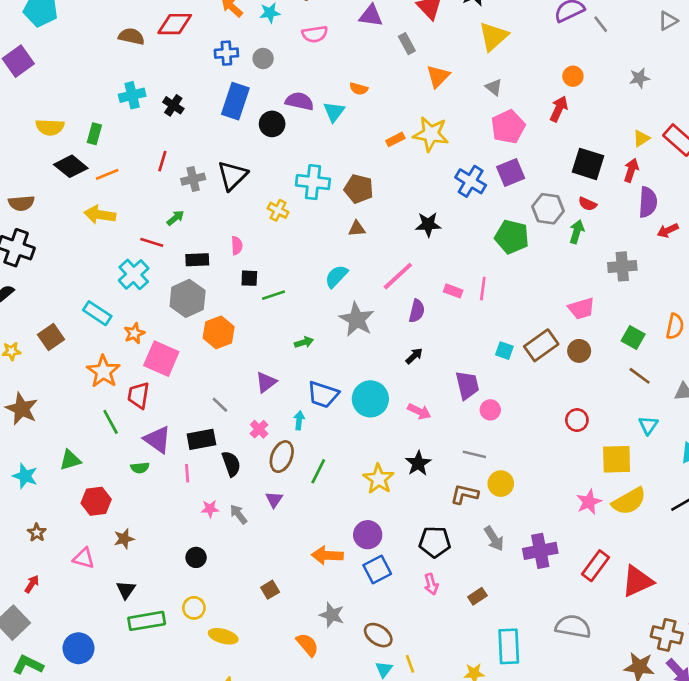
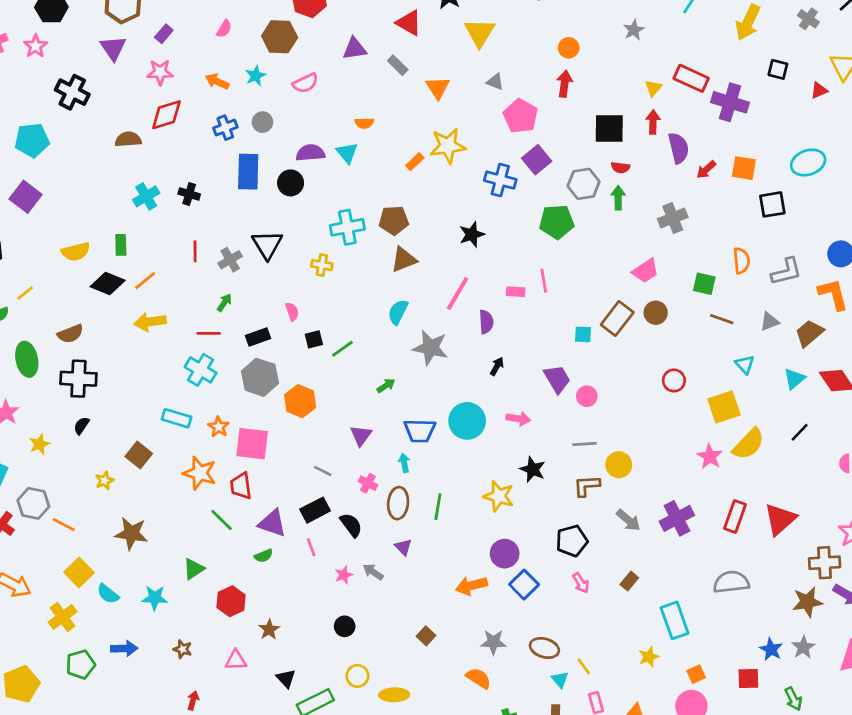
brown triangle: (357, 229) -> (404, 260), size x1.5

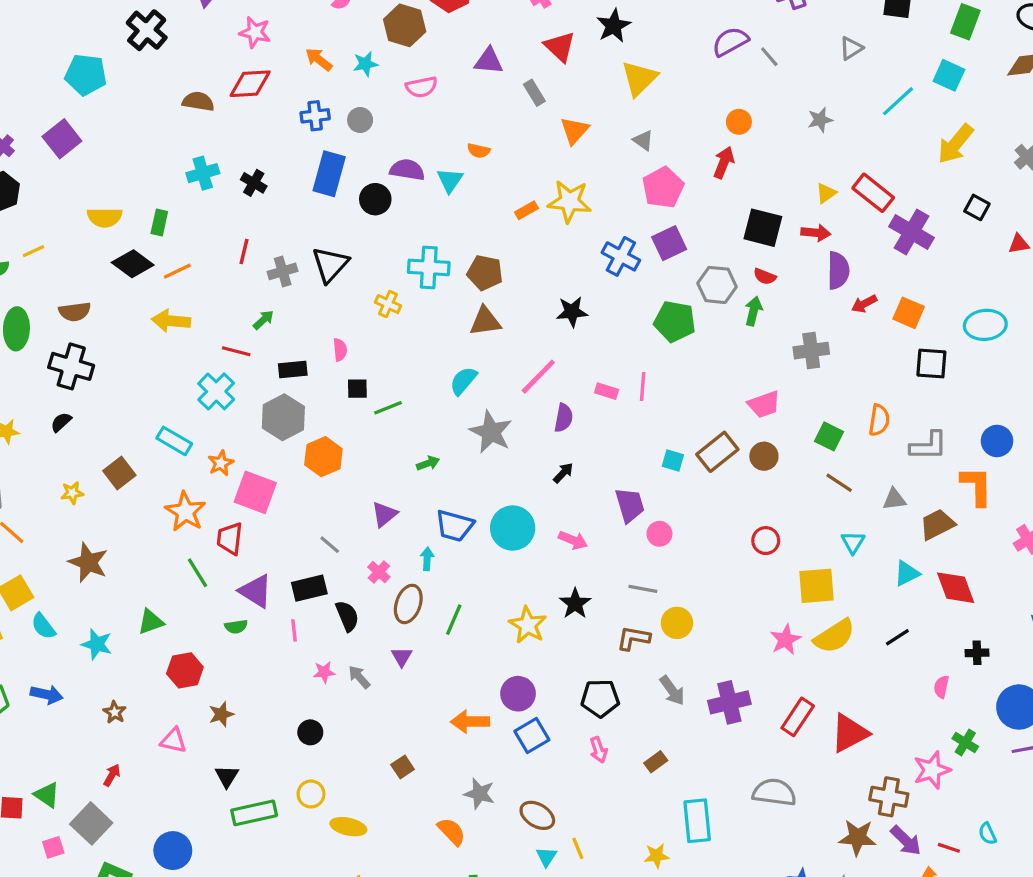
red arrow: (653, 122) -> (816, 233), turned 80

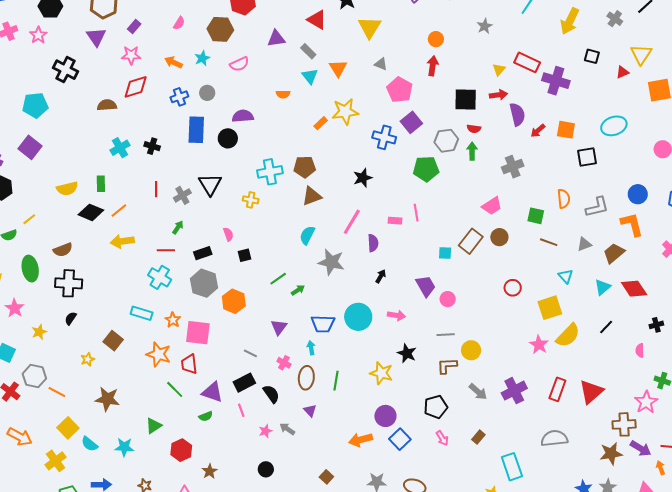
cyan triangle: (450, 180) -> (310, 76), moved
green line: (388, 408) -> (278, 279), moved

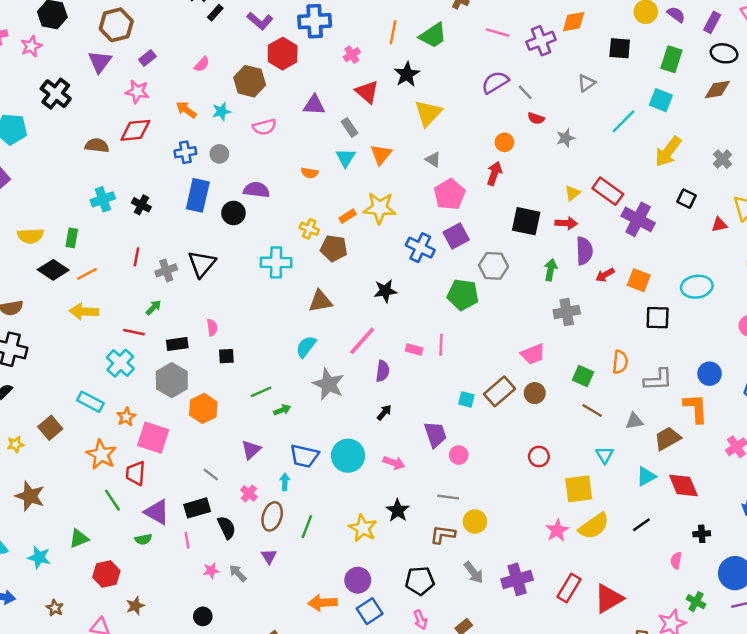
red semicircle: (474, 129) -> (536, 118), moved
green arrow: (472, 151) -> (550, 270), moved
brown pentagon: (305, 167) -> (334, 248), moved
yellow cross: (251, 200) -> (309, 229), moved

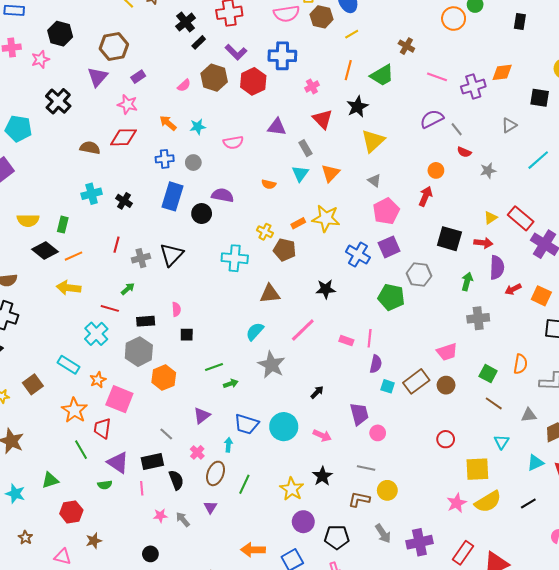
brown hexagon: (250, 81) -> (214, 78), moved
purple semicircle: (383, 371) -> (376, 364), moved
purple circle: (358, 580) -> (303, 522), moved

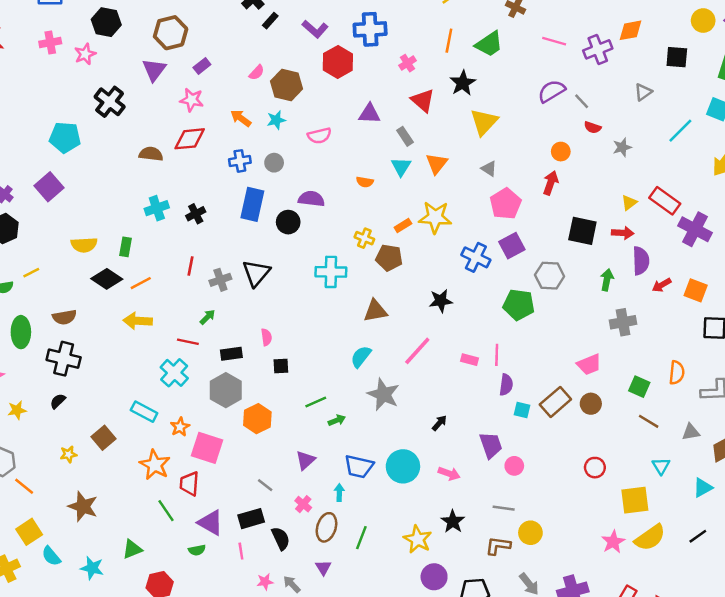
brown hexagon: (214, 78) -> (287, 85), moved
black cross: (124, 201) -> (196, 214), turned 35

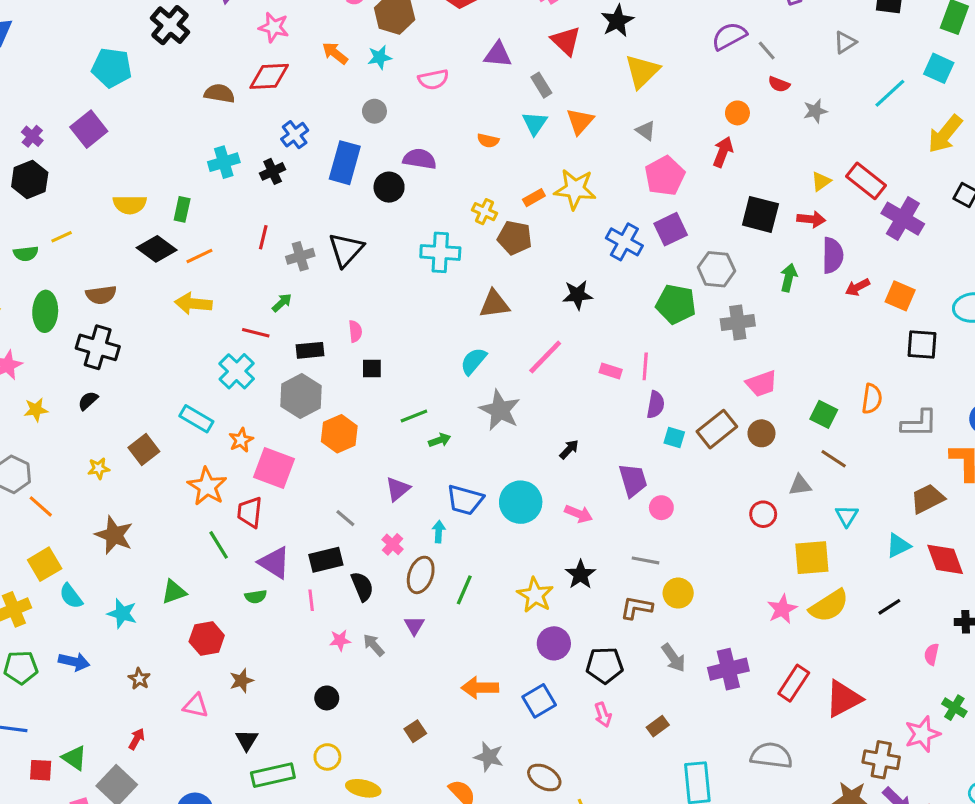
blue cross: (240, 161) -> (295, 135), moved, turned -30
gray cross: (623, 322) -> (738, 322), moved
gray triangle: (691, 432) -> (800, 485), moved

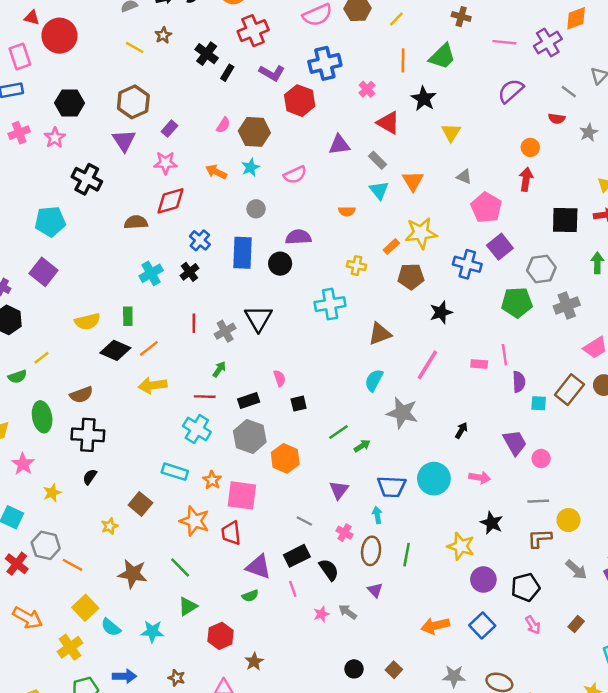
gray line: (767, 51) -> (569, 92), moved
yellow triangle: (642, 71) -> (451, 132), size x0.7
brown pentagon: (515, 238) -> (411, 277), moved
green line: (219, 545) -> (180, 568), moved
black circle: (327, 698) -> (354, 669), moved

